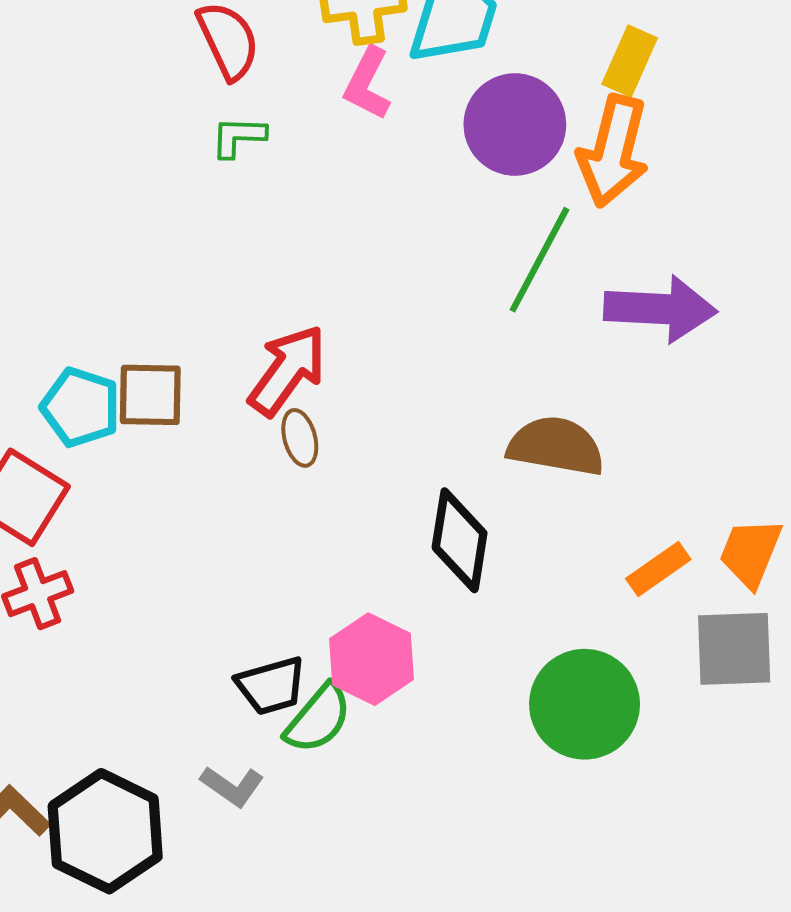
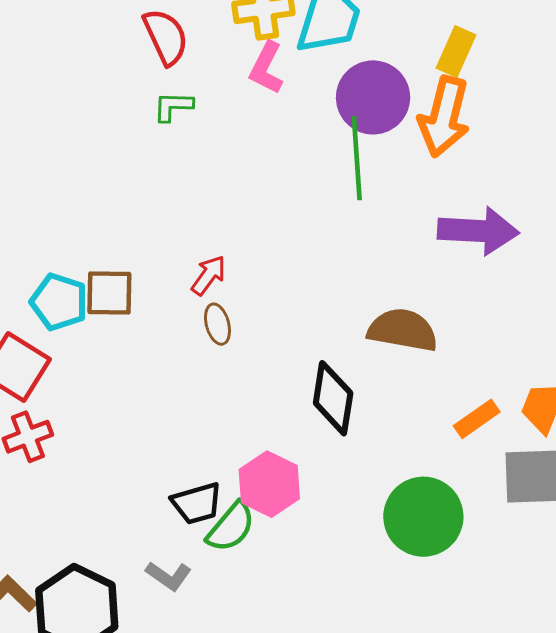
green line: (539, 260) -> (357, 158), moved, turned -32
red arrow: (288, 370) -> (209, 275), size x0.6

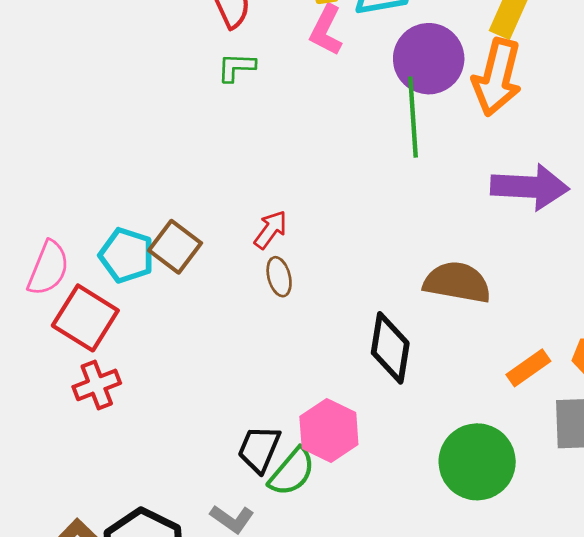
brown square: (109, 293) -> (175, 247), turned 36
black trapezoid: (197, 503) -> (259, 449), turned 129

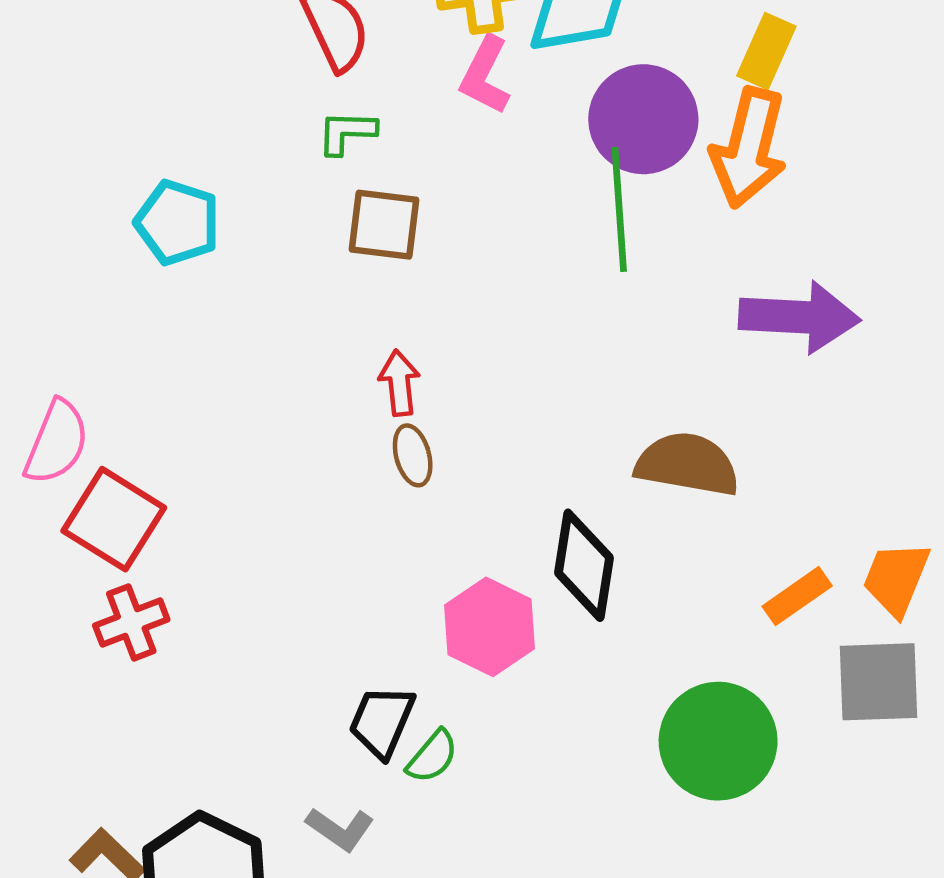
red arrow: (271, 230) -> (399, 383), turned -42
brown square: (175, 247) -> (384, 225), moved, turned -30
cyan pentagon: (127, 255) -> (177, 222), moved
pink hexagon: (329, 431) -> (490, 627), moved
green semicircle: (292, 472) -> (432, 757), size x0.7

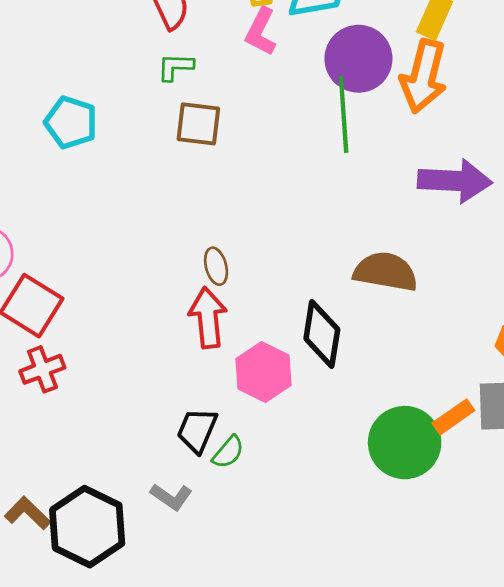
red arrow: (399, 383) -> (208, 318), moved, size x1.5
orange rectangle: (797, 596) -> (453, 417), moved

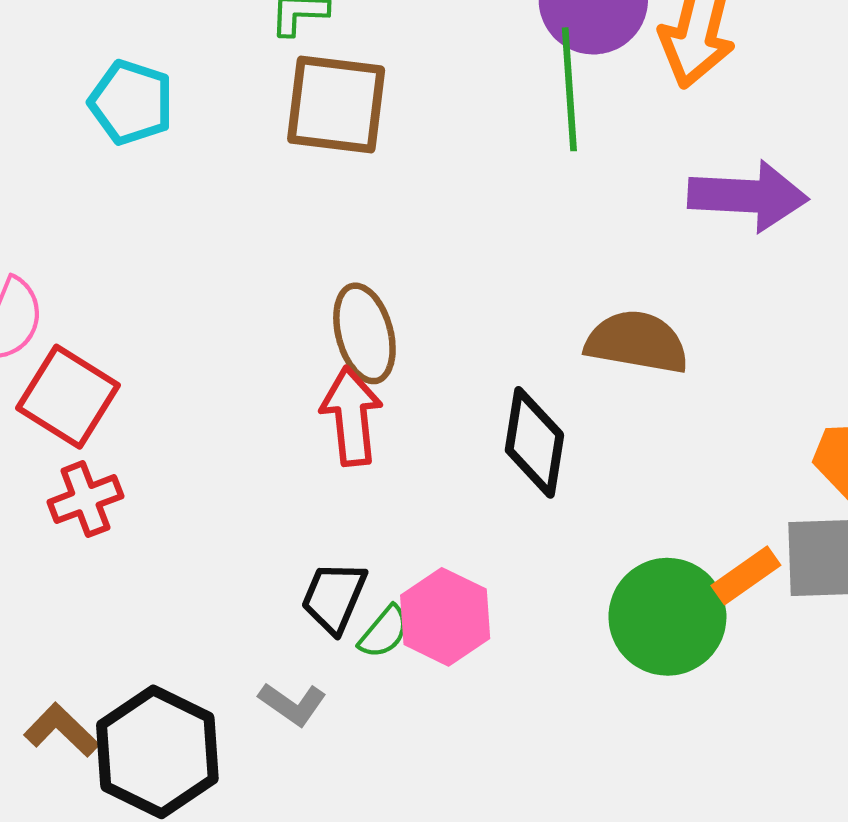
brown square: (198, 124) -> (336, 105), size x1.4
brown ellipse: (216, 266) -> (364, 333), size x1.6
pink hexagon: (264, 372) -> (445, 617), moved

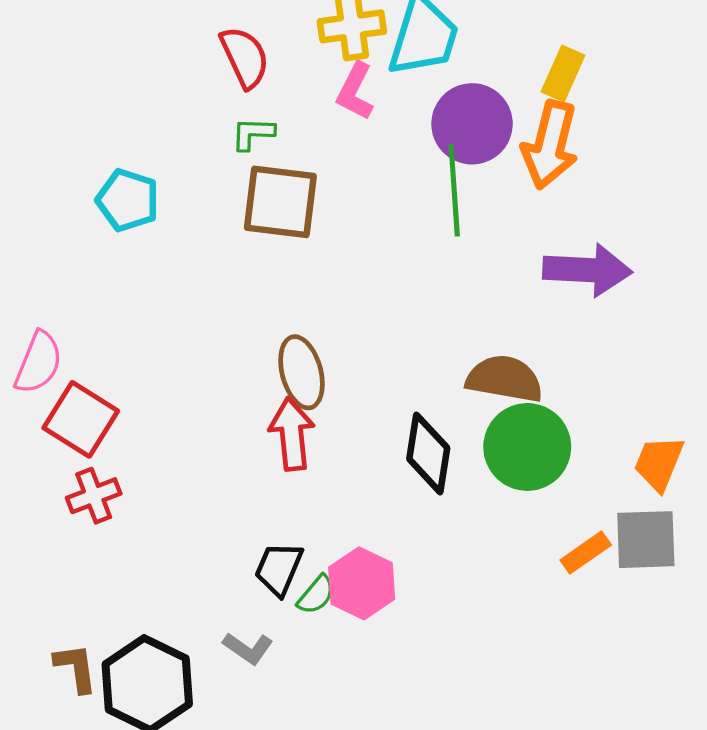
green circle: (667, 617) -> (527, 447), moved
brown L-shape: (61, 730) -> (76, 668), turned 38

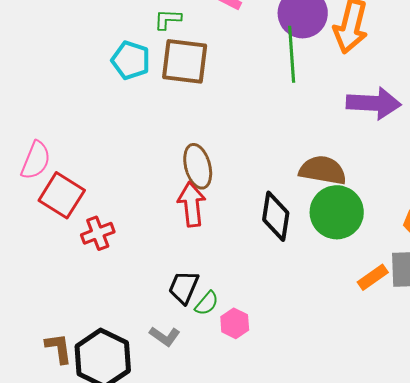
cyan pentagon: (128, 200) -> (131, 60), moved
red cross: (94, 496) -> (98, 233), moved
pink hexagon: (362, 583) -> (235, 323), moved, size x0.7

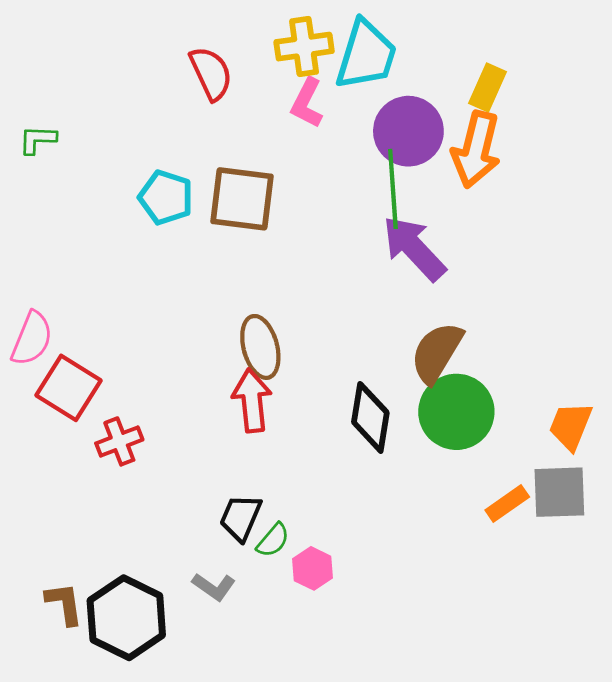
green L-shape: (168, 19) -> (38, 140), moved
purple arrow: (374, 103) -> (414, 248), moved, turned -136
brown semicircle: (323, 170) -> (437, 353), turned -69

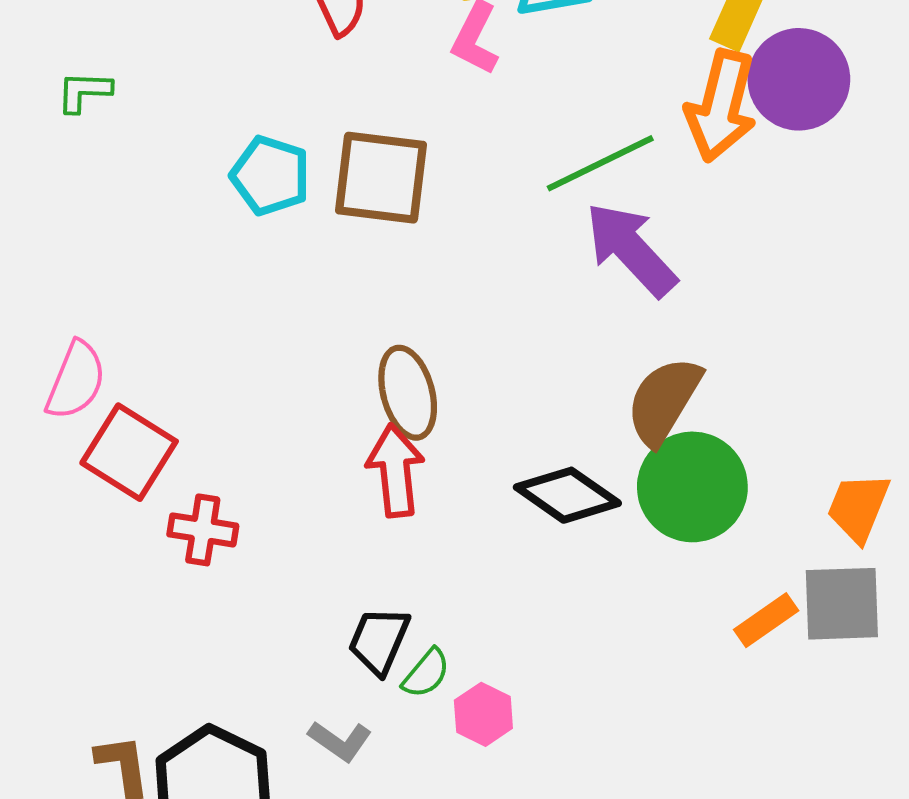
purple circle: (408, 131) -> (799, 79), moved
green line: (393, 189) -> (600, 163), turned 68
black diamond: (370, 417) -> (567, 495), turned -64
red cross: (119, 441) -> (203, 530), turned 30

